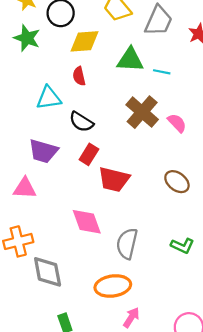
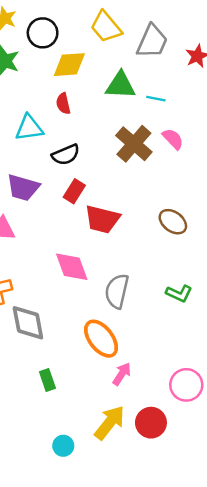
black semicircle: (81, 122) -> (66, 155), turned -55
pink semicircle: (177, 123) -> (173, 139), moved
orange ellipse: (113, 286) -> (101, 339), turned 60

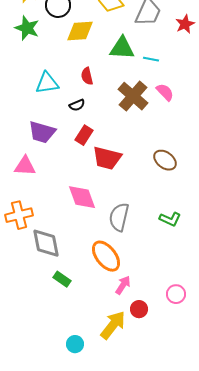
red semicircle: (63, 104) -> (87, 76), moved
black semicircle: (66, 155) -> (77, 105), size x0.7
green rectangle: (47, 380) -> (62, 279), moved, turned -36
pink circle: (186, 385) -> (176, 294), size x0.7
red circle: (151, 423) -> (139, 309), moved, size x0.7

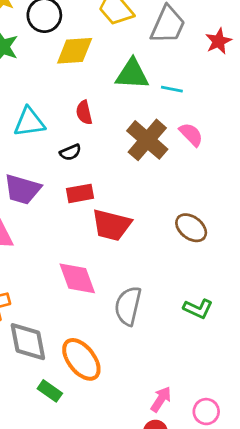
red rectangle: (84, 135) -> (80, 193), turned 48
orange ellipse: (106, 256) -> (81, 359), moved
pink arrow: (123, 285) -> (161, 399), moved

